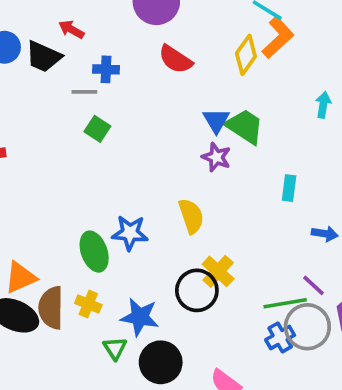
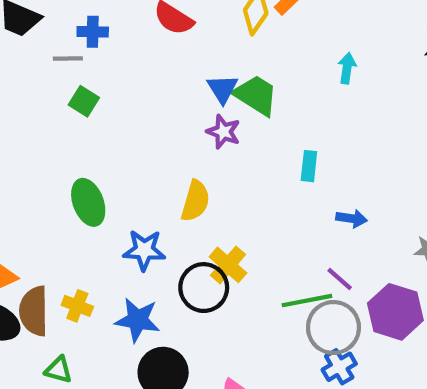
yellow semicircle: (191, 216) -> (195, 201), turned 36
blue star: (130, 233) -> (144, 250), moved
green ellipse: (94, 252) -> (88, 202), moved
blue cross: (280, 337) -> (339, 367), moved
green triangle: (115, 348) -> (59, 370), moved, turned -40

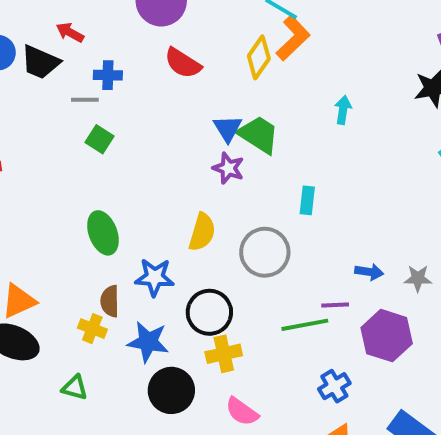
blue arrow: (352, 219) -> (369, 272), moved
yellow cross: (228, 265) -> (224, 354), moved, turned 36
purple line: (340, 279) -> (335, 305), turned -44
brown semicircle: (34, 311) -> (110, 301), moved, size x0.7
gray circle: (333, 327) -> (265, 252), moved

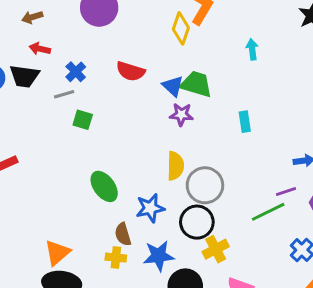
red semicircle: (183, 63) -> (131, 71), moved
blue cross: (108, 75) -> (76, 72), turned -30
gray circle: (265, 252) -> (205, 185), moved

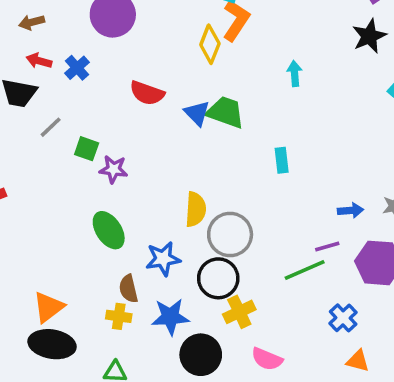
blue cross: (76, 72) -> (77, 68), moved
gray line: (64, 94) -> (51, 127), moved, turned -30
purple star: (181, 114) -> (113, 169), moved

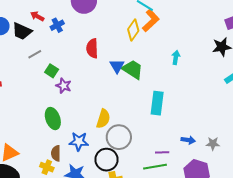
red semicircle: (147, 93) -> (92, 48), turned 54
cyan rectangle: (282, 160) -> (157, 103), size x1.6
purple line: (327, 246) -> (162, 152), moved

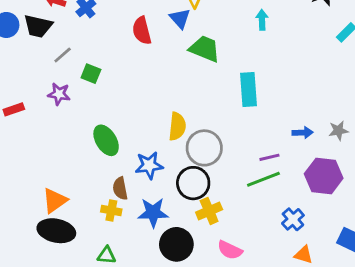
blue triangle: (117, 66) -> (180, 18), moved
purple star: (64, 86) -> (59, 94), moved

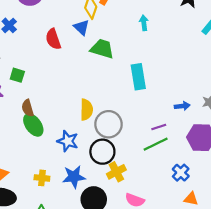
blue star: (149, 165) -> (68, 141), turned 30
brown semicircle: (120, 188) -> (28, 108), moved

